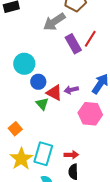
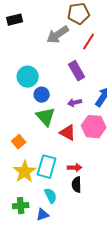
red line: (90, 39) -> (89, 42), moved
purple rectangle: (73, 44) -> (77, 71), moved
red triangle: (54, 93) -> (68, 133), moved
green triangle: (42, 104) -> (46, 117), size x1.5

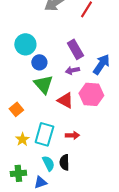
purple rectangle: (77, 71) -> (75, 49), moved
yellow star: (25, 172) -> (22, 139), size x0.6
black semicircle: (77, 185) -> (64, 162), moved

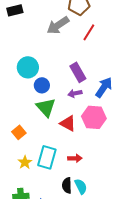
cyan semicircle: (48, 163) -> (81, 186), moved

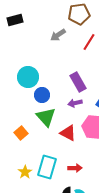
gray arrow: (58, 25) -> (58, 35), size x0.7
orange square: (19, 132) -> (21, 133), moved

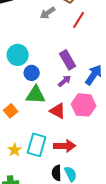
purple arrow: (75, 103) -> (65, 81), turned 152
green triangle: (46, 117) -> (36, 95), turned -45
red arrow: (75, 168) -> (65, 146), size x1.5

